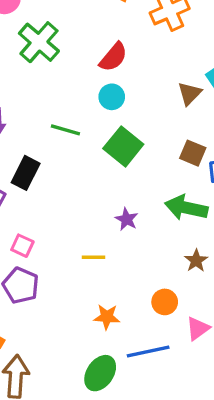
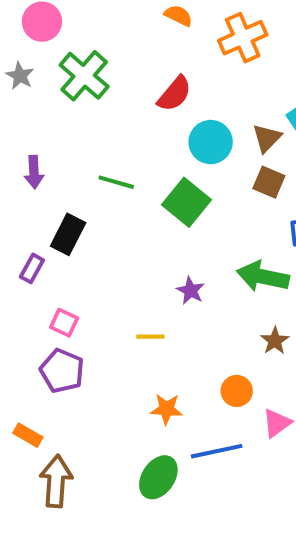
cyan circle: (112, 97) -> (211, 142), moved, size x1.4
brown square: (193, 153) -> (269, 182), moved

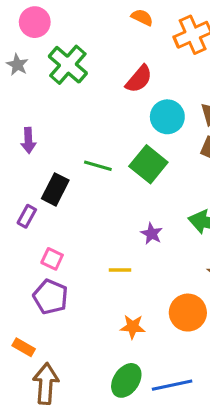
green line: (116, 182) -> (98, 166), moved
orange circle: (237, 391) -> (188, 313), size x1.5
blue line: (217, 451) -> (172, 385), moved

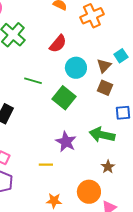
green line: (98, 166) -> (33, 81), moved
purple star: (152, 234) -> (66, 142), size x1.5

